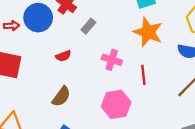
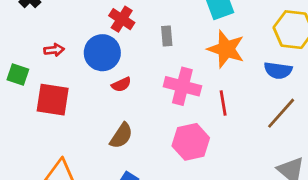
blue circle: (38, 18) -> (102, 53), moved
gray rectangle: (88, 26) -> (167, 36), moved, turned -42
pink cross: (112, 60) -> (182, 86), size x1.4

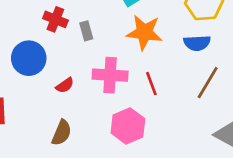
red cross: (122, 19) -> (55, 19), moved
red semicircle: (121, 85) -> (65, 85), moved

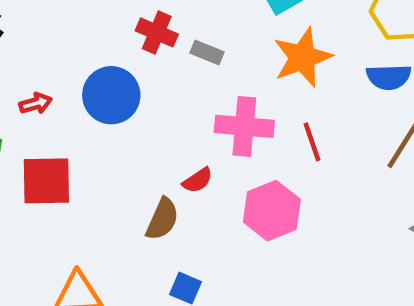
gray rectangle: (86, 31) -> (207, 53), turned -54
orange star: (144, 32) -> (302, 57), turned -30
red semicircle: (65, 85) -> (198, 180), moved

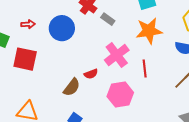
pink cross: (244, 126) -> (117, 55), turned 35

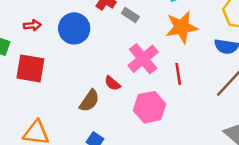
red semicircle: (91, 74) -> (112, 83), turned 64

